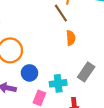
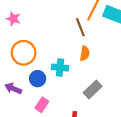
cyan cross: (58, 83) -> (60, 68), moved

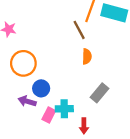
cyan cross: (60, 68) -> (64, 109), moved
purple arrow: (13, 88) -> (27, 101), moved

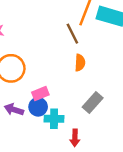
blue circle: (41, 88) -> (38, 107), moved
pink rectangle: (49, 115) -> (40, 93), moved, turned 40

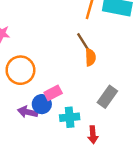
brown line: (72, 34) -> (84, 43), moved
blue circle: (38, 107) -> (42, 104), moved

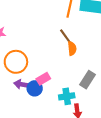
purple arrow: (28, 112) -> (22, 84), moved
cyan cross: (70, 117) -> (67, 96), moved

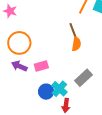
blue circle: (35, 88) -> (46, 92), moved
cyan cross: (67, 96) -> (59, 89), turned 35

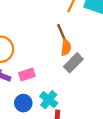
gray rectangle: (83, 78) -> (73, 63), moved
blue circle: (46, 92) -> (23, 103), moved

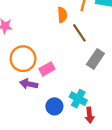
orange semicircle: (66, 48) -> (62, 15), moved
pink rectangle: (27, 75) -> (47, 69), moved

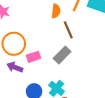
gray rectangle: (95, 59) -> (62, 55), moved

